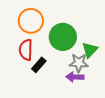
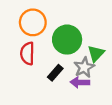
gray star: (79, 63) -> (84, 67), turned -30
black rectangle: (39, 65) -> (55, 73), moved

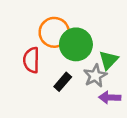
orange circle: (33, 22) -> (54, 32), moved
purple arrow: (80, 82) -> (110, 97), moved

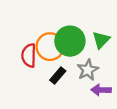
orange circle: (54, 32) -> (50, 47), moved
green triangle: (108, 60) -> (101, 40), moved

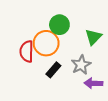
green circle: (70, 41) -> (59, 25), moved, size x0.7

